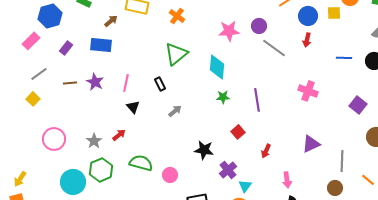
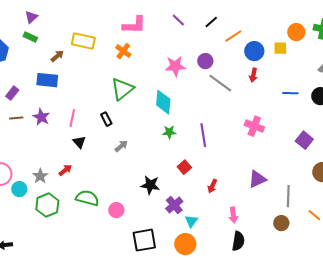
purple rectangle: (66, 48) -> (12, 93), moved
cyan circle: (73, 182) -> (19, 189), moved, size x0.6

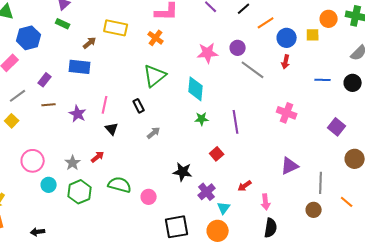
purple star: (41, 117) -> (78, 114), moved
red arrow: (212, 186) -> (245, 186), moved, turned 32
cyan circle: (19, 189) -> (49, 185), moved

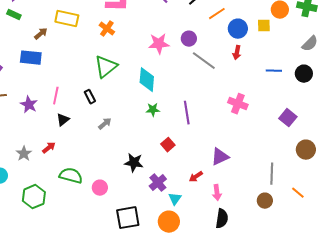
black triangle: (112, 129) -> (63, 120), turned 32
purple triangle: (290, 166) -> (220, 157), moved
green hexagon: (80, 192) -> (34, 197), moved

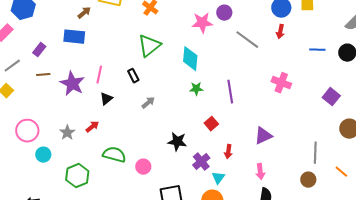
purple circle: (189, 39) -> (224, 13), moved
purple star: (29, 105) -> (72, 84), size x1.4
red arrow: (196, 177) -> (228, 152), moved, turned -48

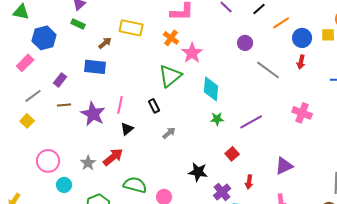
pink star: (202, 23) -> (192, 53), moved, turned -30
purple line: (230, 92) -> (251, 122), turned 70
red arrow: (92, 127) -> (113, 157), size x1.5

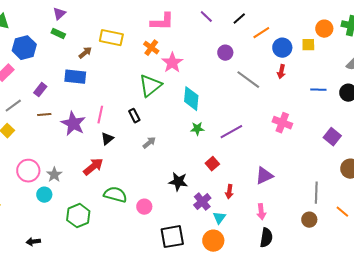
gray star: (88, 163) -> (54, 175), moved

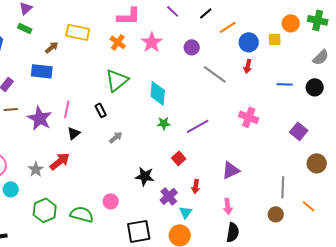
pink star: (172, 63) -> (152, 42), moved
gray star: (54, 175) -> (36, 169), moved
green semicircle: (115, 195) -> (82, 214), moved

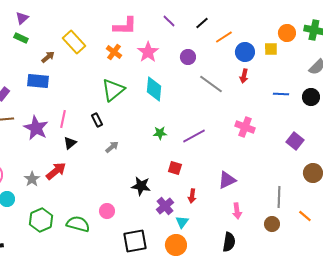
yellow rectangle: (78, 32) -> (74, 42), turned 35
cyan diamond: (158, 93) -> (154, 89), moved
red square: (179, 158) -> (175, 168), turned -32
pink arrow: (228, 206) -> (237, 211), moved

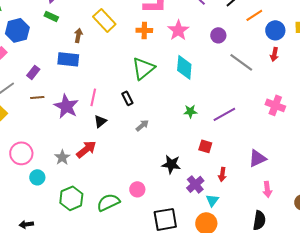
orange cross: (114, 52) -> (144, 30), turned -35
brown arrow: (48, 57) -> (78, 35), turned -40
green semicircle: (78, 224) -> (108, 202), turned -40

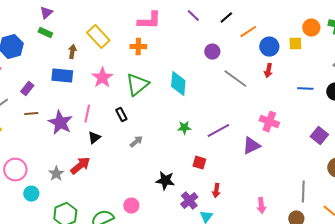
pink star: (178, 30) -> (102, 78), moved
purple triangle: (257, 158) -> (251, 146), moved

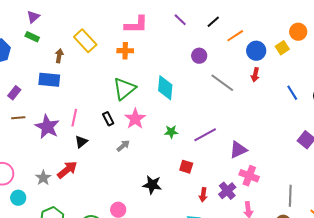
yellow square: (295, 44) -> (282, 48), turned -32
pink star: (102, 78) -> (135, 119), moved
blue line: (305, 89) -> (292, 93), turned 56
pink cross: (269, 122) -> (249, 176), moved
purple cross: (189, 201) -> (227, 191), moved

